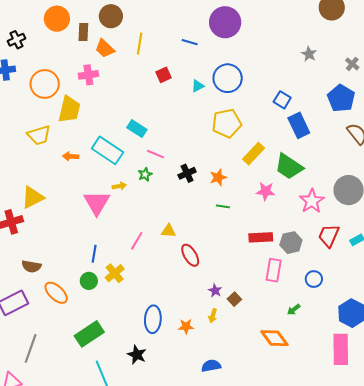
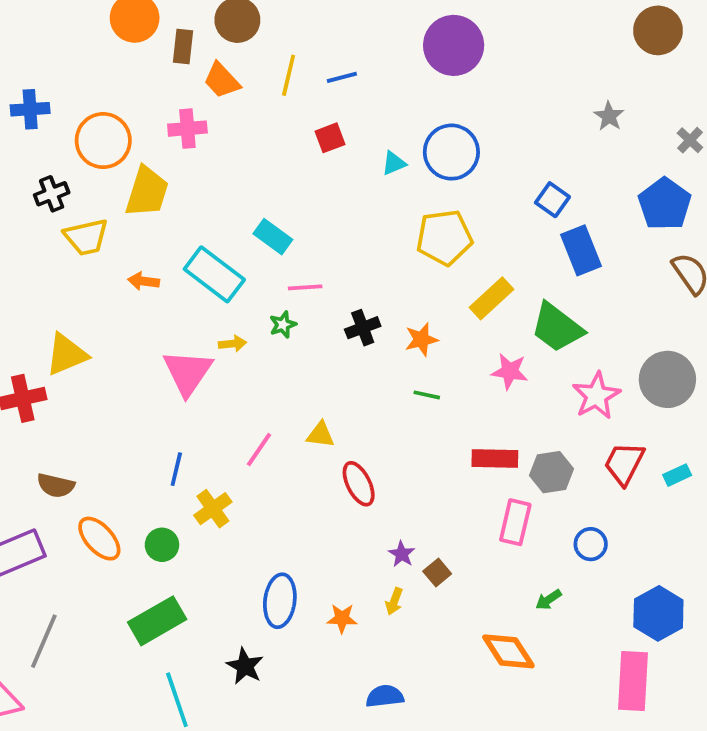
black cross: (16, 40) -> (52, 194), moved
blue line: (190, 42) -> (342, 77), moved, turned -35
pink line: (156, 154) -> (305, 287), turned -30
green circle: (89, 281) -> (162, 545), moved

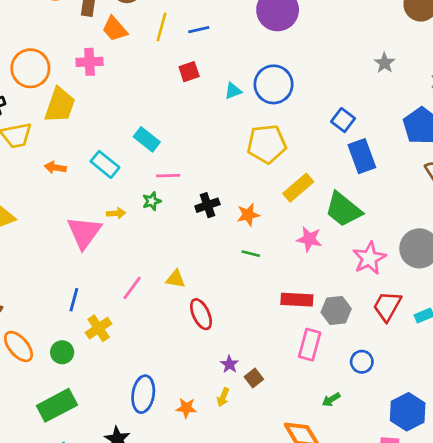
cyan rectangle: (214, 274) -> (105, 164), size x0.7

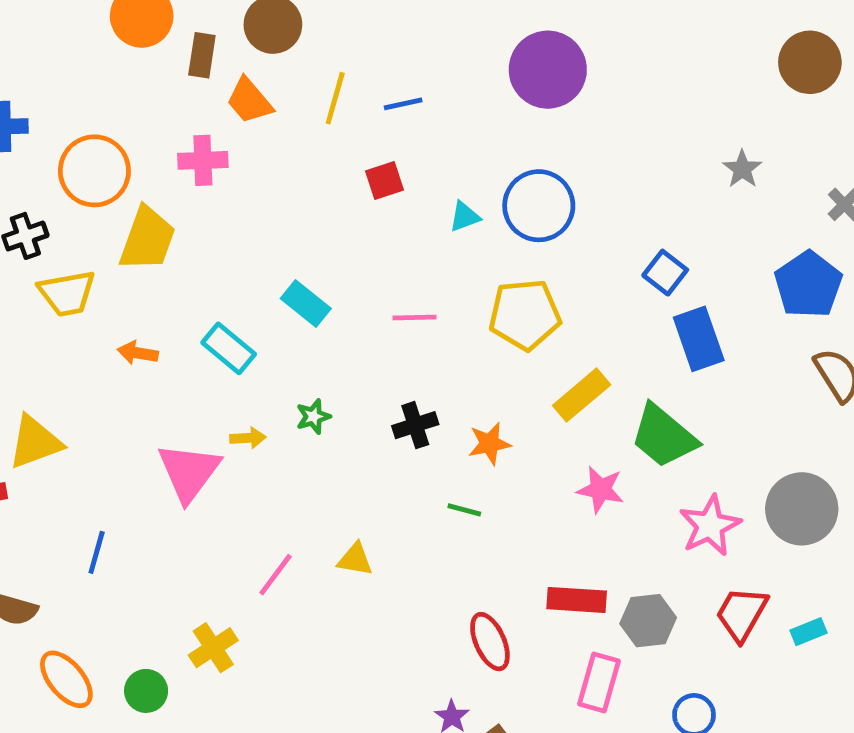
pink line: (168, 176) -> (415, 317), moved
green line: (251, 254) -> (464, 510), moved
blue line: (74, 300) -> (97, 552), moved
red ellipse: (201, 314) -> (490, 642), moved

